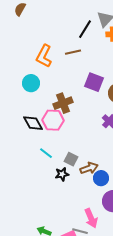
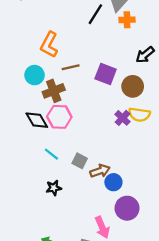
brown line: (73, 52) -> (71, 67), moved
brown cross: (63, 103) -> (54, 91), moved
black star: (62, 174) -> (54, 188), moved

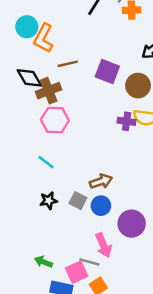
cyan circle: (35, 75) -> (27, 27), moved
purple cross: (122, 118) -> (127, 121), turned -35
black diamond: (37, 120) -> (29, 78), moved
gray square: (80, 161) -> (78, 201), moved
blue circle: (113, 182) -> (101, 206), moved

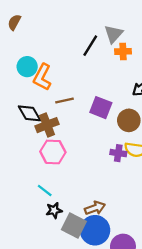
black star: (49, 201) -> (54, 210), moved
gray square: (78, 201) -> (74, 226), size x1.5
blue circle: (101, 206) -> (95, 230), size x1.6

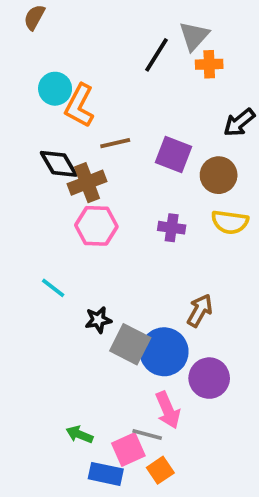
purple cross: (118, 153) -> (172, 228), moved
cyan line: (45, 190) -> (53, 288), moved
brown arrow: (95, 208) -> (200, 310), moved, turned -42

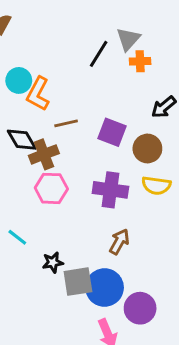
purple cross: (172, 228) -> (110, 190), size x1.6
brown arrow: (200, 310) -> (119, 242), moved
gray square: (130, 344) -> (78, 282), turned -36

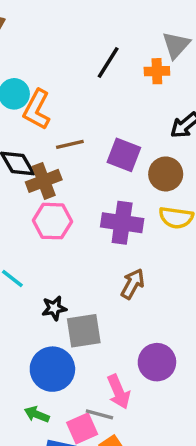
gray triangle: (128, 39) -> (176, 45), moved
blue circle: (105, 288) -> (52, 369), moved

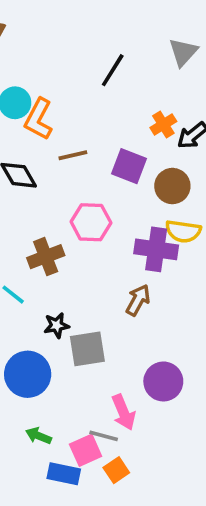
orange cross: (157, 71) -> (163, 124), moved, turned -30
brown cross: (44, 181) -> (46, 257), moved
pink hexagon: (52, 221) -> (91, 222), moved
purple cross: (122, 223) -> (156, 249), moved
blue circle: (52, 369) -> (28, 374), moved

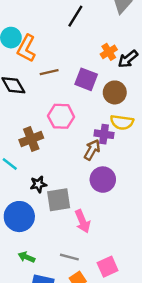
purple cross: (156, 249) -> (104, 134), size x0.7
brown arrow: (138, 300) -> (92, 150), moved
purple circle: (163, 381) -> (103, 180), moved
pink arrow: (124, 412) -> (83, 221), moved
pink square: (86, 450) -> (108, 267), moved

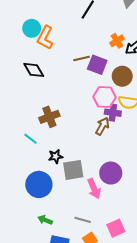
brown line: (49, 72) -> (82, 59), moved
pink hexagon: (61, 116) -> (104, 97), moved
purple circle: (103, 180) -> (111, 173), moved

